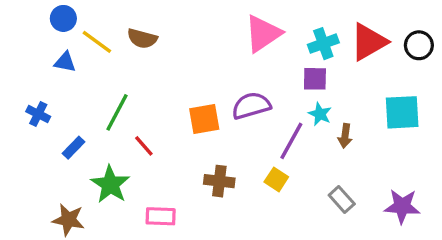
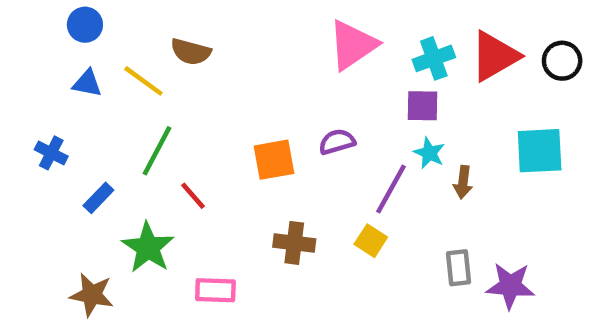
yellow line: (97, 42) -> (143, 81), moved
purple semicircle: (251, 106) -> (337, 142), size x0.7
gray rectangle: (342, 200) -> (459, 268), turned 36
purple star: (402, 206) -> (510, 286), moved

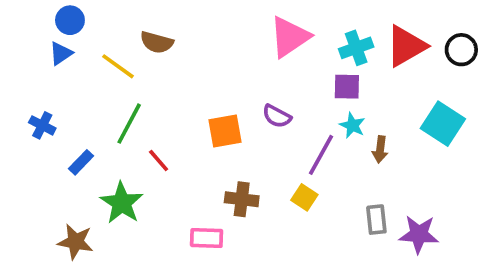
blue triangle: (87, 83) -> (61, 53), moved, turned -45
purple semicircle: (337, 142) -> (277, 116), turned -136
cyan square: (540, 151) -> (443, 124), turned 36
pink rectangle: (215, 290) -> (207, 238), moved

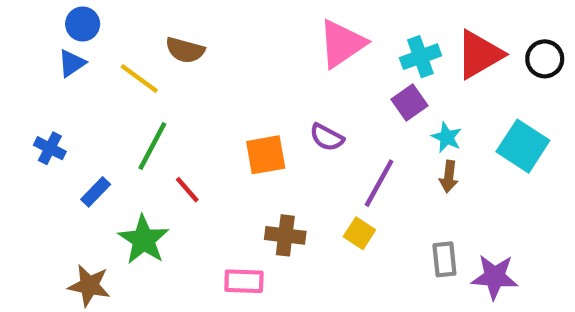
purple square: (347, 87) -> (410, 102), turned -36
cyan star: (352, 125) -> (447, 137), moved

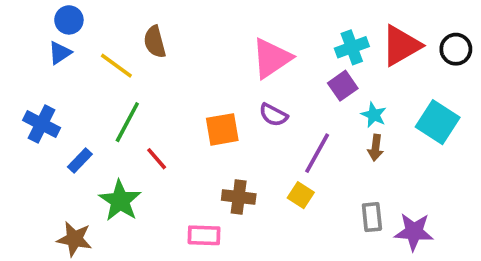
pink triangle: (342, 44) -> (272, 58), moved
brown semicircle: (185, 50) -> (155, 42), turned 60
blue cross: (50, 148) -> (42, 124), size x1.4

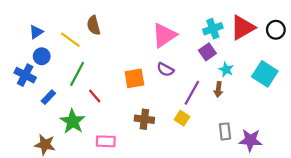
blue circle: (69, 20) -> (42, 56), moved
brown arrow: (376, 148) -> (218, 89), moved
pink rectangle: (204, 235) -> (106, 141), moved

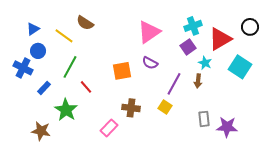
brown semicircle: (94, 25) -> (85, 23), turned -42
red triangle: (243, 28) -> (220, 39), moved
pink rectangle: (106, 141) -> (109, 128), moved, turned -48

